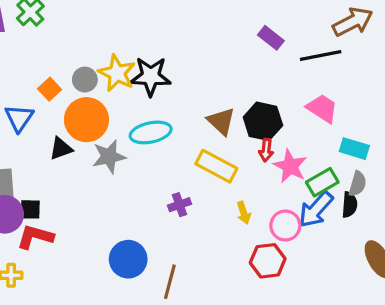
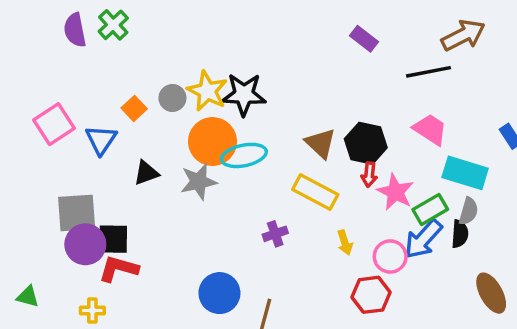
purple rectangle: (271, 38) -> (364, 39), moved
orange circle: (86, 120) -> (212, 142), moved
cyan rectangle: (354, 149) -> (465, 173), size x1.4
black square: (30, 209) -> (113, 239), size x1.4

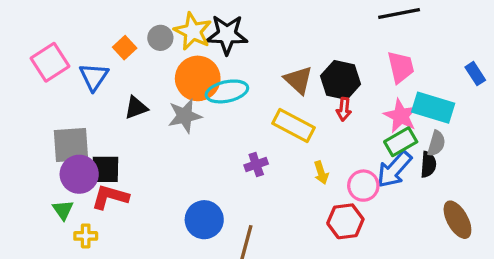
pink trapezoid: (430, 129) -> (401, 67), turned 44
pink star: (395, 192) -> (401, 116), moved
green triangle: (28, 297) -> (63, 210), moved, turned 40

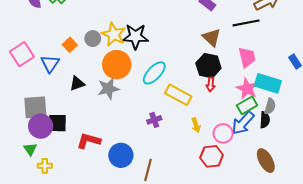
brown triangle: (298, 80) -> (212, 38), moved
cyan ellipse: (227, 91) -> (154, 73), moved, turned -35
red L-shape: (110, 197) -> (89, 141), moved
brown ellipse: (457, 220) -> (266, 161), moved

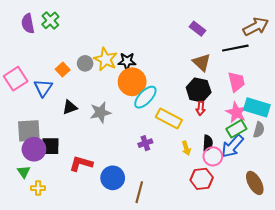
black star: (135, 36) -> (127, 61), size x0.7
orange circle: (117, 65) -> (132, 82), moved
black semicircle: (265, 120) -> (208, 143), moved

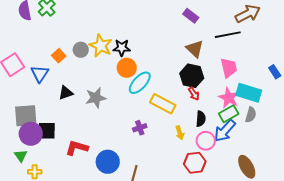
orange circle: (132, 82) -> (127, 68), size x0.7
red arrow: (201, 108) -> (194, 94), turned -40
black semicircle: (208, 143) -> (201, 119), moved

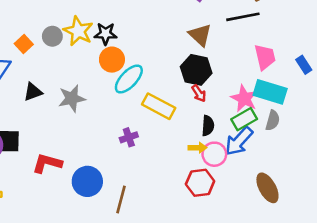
pink trapezoid: (229, 68) -> (265, 57), moved
yellow arrow: (180, 133) -> (197, 148), moved, turned -72

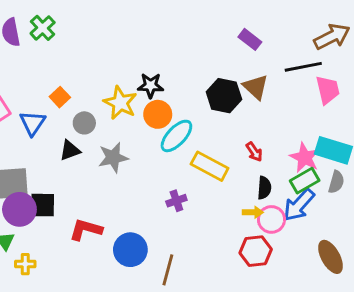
yellow star: (78, 31) -> (120, 103), moved
gray circle: (52, 36) -> (84, 123), moved
pink trapezoid: (265, 57) -> (328, 90), moved
black hexagon: (196, 70) -> (224, 96), moved

